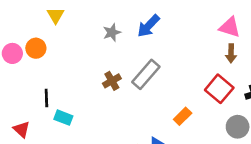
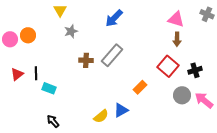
yellow triangle: (56, 15) -> (60, 10), moved
gray star: (112, 32) -> (71, 31), moved
brown cross: (112, 81) -> (86, 60), turned 32
red triangle: (22, 129) -> (17, 74), moved, turned 40

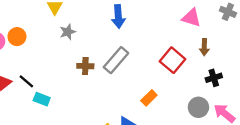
blue arrow: (114, 18) -> (118, 17), turned -48
brown arrow: (177, 39) -> (204, 47), moved
red square: (168, 66) -> (173, 60), moved
black line: (36, 73) -> (26, 81), turned -48

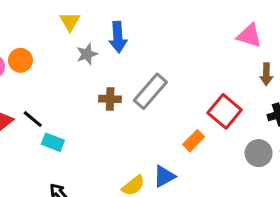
blue arrow: (118, 17) -> (118, 37), moved
red square: (173, 60) -> (225, 111), moved

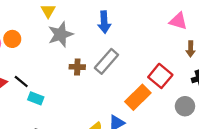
blue arrow: (118, 37) -> (104, 22), moved
gray star: (87, 54) -> (60, 34), size x1.6
orange rectangle: (194, 141) -> (138, 97), size x1.6

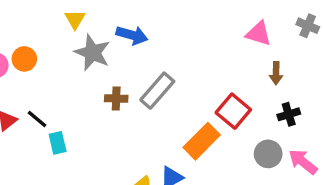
blue arrow: (104, 22) -> (132, 35), moved, turned -70
gray star: (60, 34) -> (92, 53), turned -30
cyan rectangle: (36, 98) -> (58, 143), turned 56

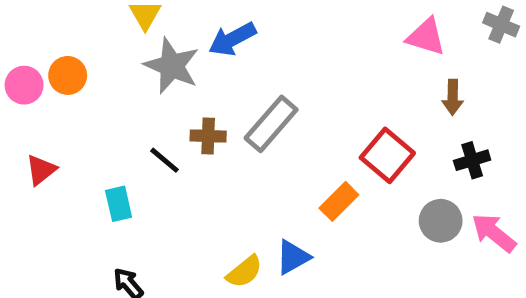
blue arrow: (132, 35) -> (232, 39), turned 136
black line: (37, 119) -> (165, 160), moved
orange rectangle: (202, 141) -> (339, 201), size x0.7

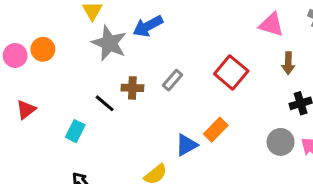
gray rectangle: (271, 124) -> (173, 80), size x0.6
red square: (387, 155) -> (231, 72), moved
cyan rectangle: (119, 204) -> (75, 131), turned 40
blue triangle: (293, 257) -> (186, 145), moved

